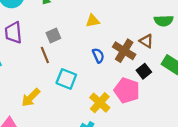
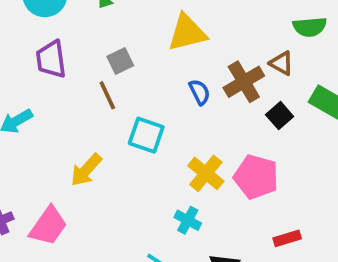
yellow triangle: (93, 21) -> (187, 33), size x1.6
brown cross: (124, 51) -> (244, 82), turned 30
pink pentagon: (127, 90) -> (256, 177), moved

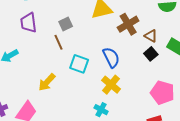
brown triangle: (281, 63) -> (151, 36), moved
brown cross: (244, 82) -> (128, 24), moved
blue semicircle: (200, 92) -> (111, 57), moved, size x1.5
pink pentagon: (256, 177) -> (162, 93), moved

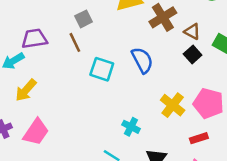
purple trapezoid: (29, 23) -> (34, 39), moved, turned 90
yellow arrow: (47, 82) -> (26, 90), moved
yellow cross: (111, 85) -> (173, 105), moved

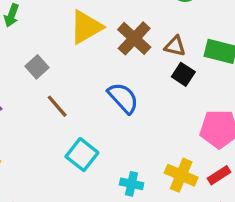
brown line: (75, 42) -> (57, 106), moved
cyan square: (102, 69) -> (82, 155), moved, turned 35
yellow cross: (173, 105) -> (181, 175), moved

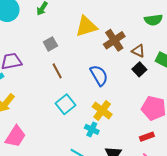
yellow cross: (181, 175) -> (102, 110), moved

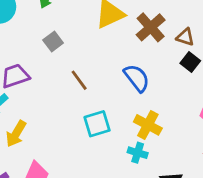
gray square: (50, 44) -> (53, 42), moved
cyan square: (66, 104) -> (97, 124), turned 30

